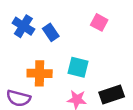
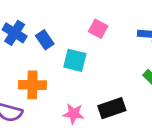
cyan square: (78, 67) -> (75, 60), moved

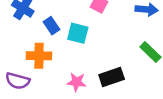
blue rectangle: (45, 40) -> (51, 26), moved

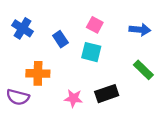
blue rectangle: (51, 26) -> (60, 39), moved
cyan square: (78, 33) -> (91, 52), moved

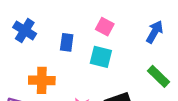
blue arrow: (140, 30) -> (155, 32), turned -66
blue rectangle: (60, 39) -> (67, 42), turned 42

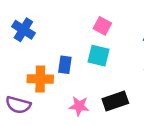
blue rectangle: (67, 42) -> (65, 65), moved

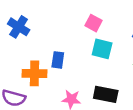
cyan square: (98, 56) -> (102, 49), moved
black rectangle: (115, 101) -> (106, 94), turned 30

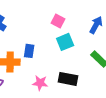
cyan square: (102, 49) -> (65, 42), turned -36

